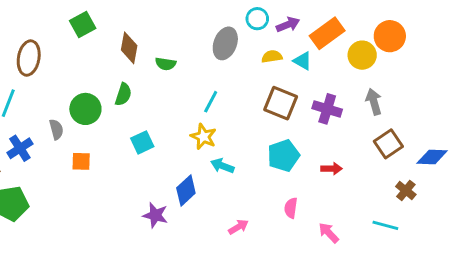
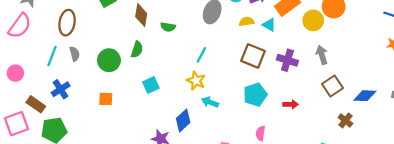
gray semicircle: (56, 129) -> (75, 54), moved

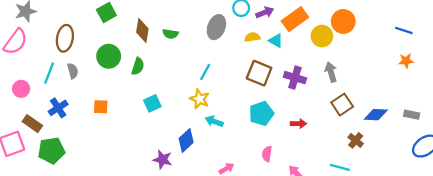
green semicircle: (168, 27) -> (170, 34), moved
green circle: (109, 60) -> (109, 56), moved
pink circle: (15, 73) -> (21, 89), moved
orange square: (106, 99) -> (101, 107), moved

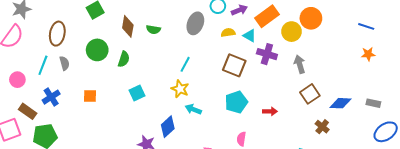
purple cross: (295, 78) -> (267, 54), moved

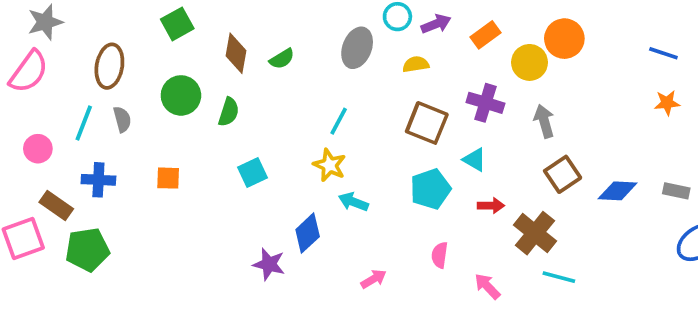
orange rectangle: (267, 16) -> (485, 35), size x0.7
green semicircle: (153, 30) -> (282, 59), turned -40
cyan triangle: (250, 36) -> (474, 160), moved
blue cross: (51, 97) -> (98, 180), turned 36
brown cross: (322, 127) -> (535, 233), moved, size x1.6

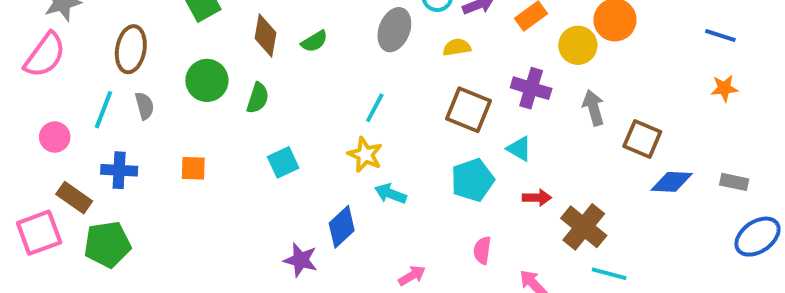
brown square: (563, 174) -> (642, 139), moved, turned -33

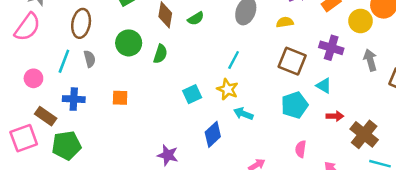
cyan square: (283, 162) -> (192, 94), moved
purple star: (301, 260) -> (168, 155), moved

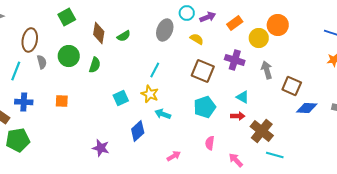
yellow semicircle: (285, 22) -> (197, 39), turned 40
gray semicircle: (90, 59) -> (42, 62), moved
cyan triangle: (324, 86) -> (243, 97), moved

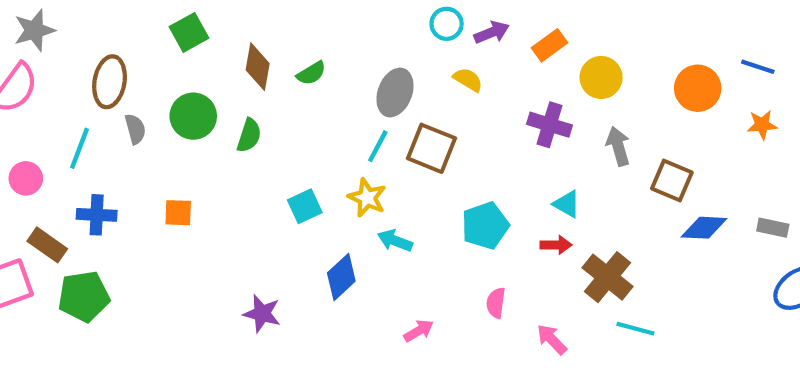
orange circle: (278, 25) -> (698, 88), moved
gray ellipse: (165, 30) -> (395, 92), moved
brown square: (203, 71) -> (431, 148), moved

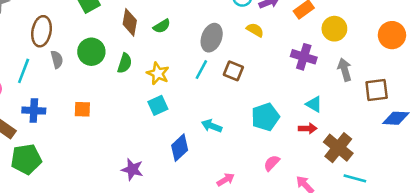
brown square: (431, 148) -> (233, 71), size x0.7
brown square: (672, 181) -> (377, 90), turned -30
yellow star: (367, 198) -> (158, 73), moved
pink semicircle: (496, 303) -> (272, 163), turned 36

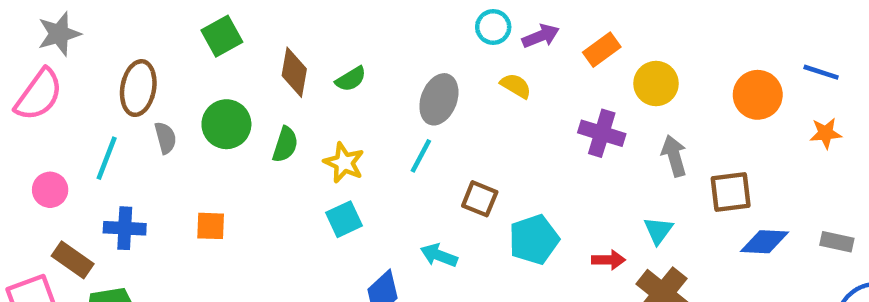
brown square: (233, 71) -> (480, 199), moved
cyan triangle: (314, 104) -> (658, 230), moved, turned 36

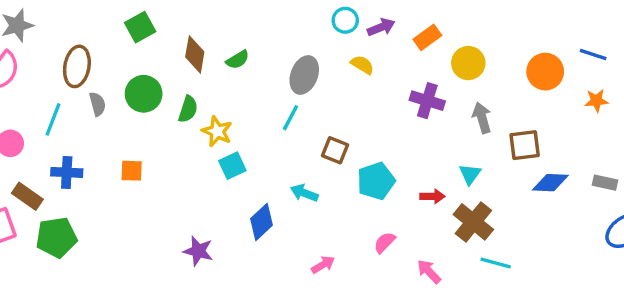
yellow star: (344, 163) -> (217, 131), moved

